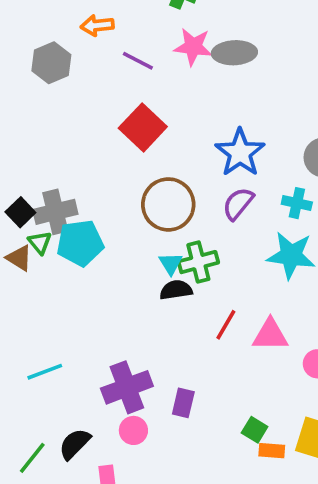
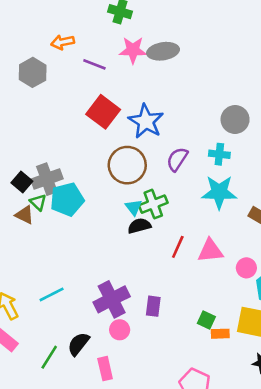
blue star: (240, 153) -> (146, 121), moved

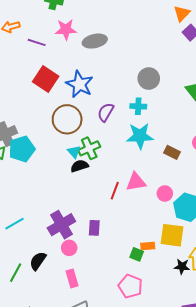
gray ellipse: (163, 51) -> (95, 41), moved
red line: (178, 247) -> (115, 191), moved
green square: (206, 320) -> (137, 254), moved
pink rectangle: (105, 369) -> (72, 278), moved

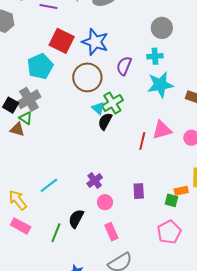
cyan pentagon: (22, 149) -> (40, 66), moved
black semicircle: (79, 166) -> (105, 121), turned -36
purple cross: (61, 225) -> (95, 180), size x0.6
purple rectangle: (94, 228) -> (139, 191), moved
pink pentagon: (130, 286) -> (169, 232), turned 30

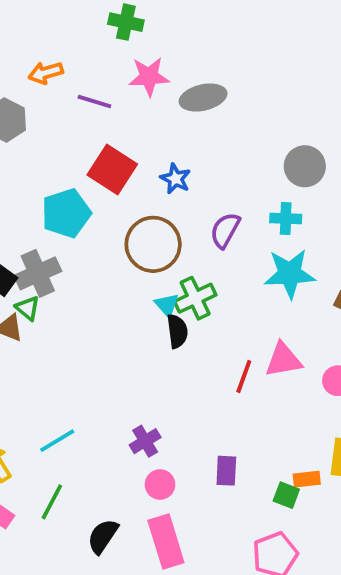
blue star: (95, 42) -> (175, 179), size x0.6
black semicircle: (105, 121) -> (177, 331), turned 138
black semicircle: (76, 219) -> (103, 536), moved
pink rectangle: (111, 232) -> (166, 542), size x1.5
green line: (56, 233) -> (52, 502), moved

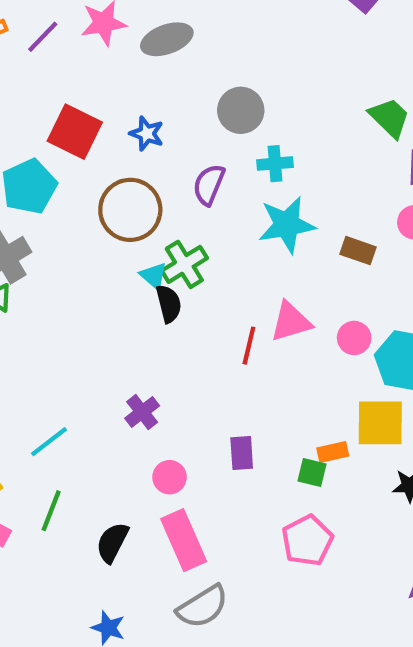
purple line: (94, 101) -> (43, 37), moved, turned -56
gray circle: (305, 166) -> (241, 110), moved
purple cross: (145, 441) -> (142, 412), moved

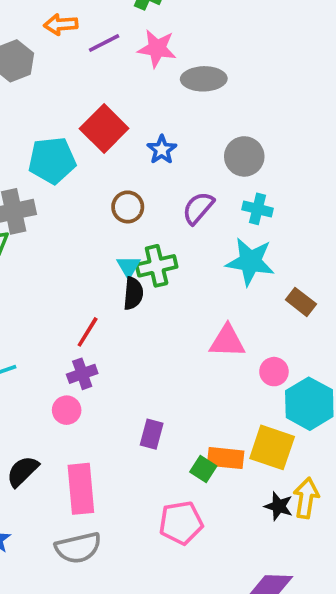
brown circle: (130, 210) -> (128, 207), size x0.6
red line: (249, 346) -> (88, 332), moved
orange rectangle: (333, 452) -> (226, 458), size x1.4
pink circle: (170, 477) -> (67, 410), moved

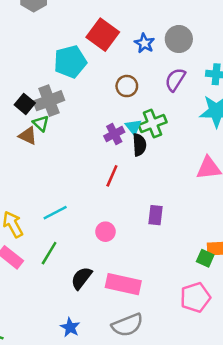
gray circle: (244, 156) -> (179, 39), moved
purple cross: (82, 374) -> (114, 134), moved
purple rectangle: (152, 434) -> (155, 215), moved
pink rectangle: (81, 489) -> (123, 284), turned -64

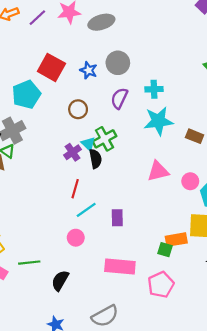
cyan line: (55, 213) -> (86, 210), moved
green line: (49, 253) -> (29, 263), turned 60
pink rectangle: (123, 284) -> (120, 267), moved

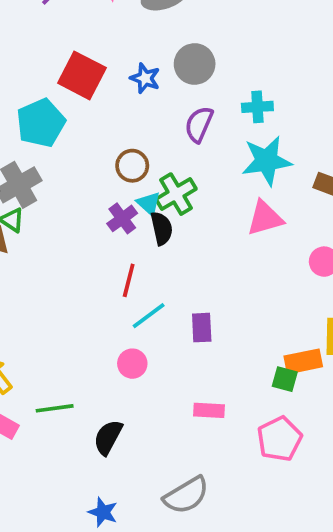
brown circle: (78, 109) -> (132, 166), moved
pink triangle: (158, 171) -> (265, 218), moved
pink rectangle: (120, 267) -> (209, 410), size x0.6

